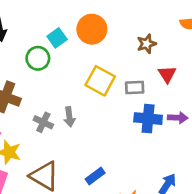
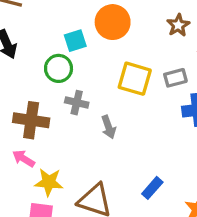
cyan square: (57, 38) -> (75, 41), turned 30
gray cross: (43, 122) -> (77, 103), moved

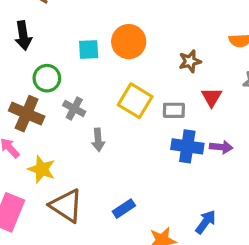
green circle: (59, 68) -> (47, 78), moved
yellow star: (49, 182) -> (42, 169), moved

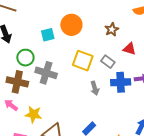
red triangle: (212, 97) -> (129, 49), turned -32
gray cross: (74, 108) -> (46, 73), size x1.5
gray rectangle: (174, 110) -> (108, 62), turned 48
gray arrow: (98, 140) -> (95, 88), moved

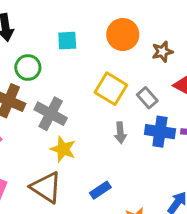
orange circle: (71, 25) -> (123, 35), moved
gray cross: (46, 73) -> (51, 114), moved
yellow star: (33, 114) -> (63, 149), moved

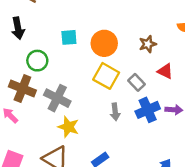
orange circle: (123, 35) -> (104, 43), moved
blue cross: (160, 132) -> (148, 110), turned -30

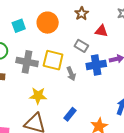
yellow square: (106, 76) -> (53, 60), moved
gray cross: (57, 98) -> (27, 62), moved
blue cross: (148, 110) -> (96, 65), turned 30

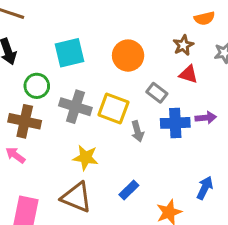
brown star: (82, 14) -> (183, 45), moved
orange circle: (48, 23) -> (128, 56), moved
cyan square: (19, 26) -> (69, 53), size x1.5

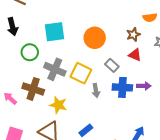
brown cross: (25, 121) -> (33, 89), moved

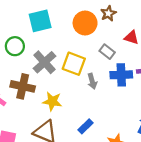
brown star: (133, 35) -> (108, 13), moved
gray cross: (55, 69) -> (45, 62), turned 30

